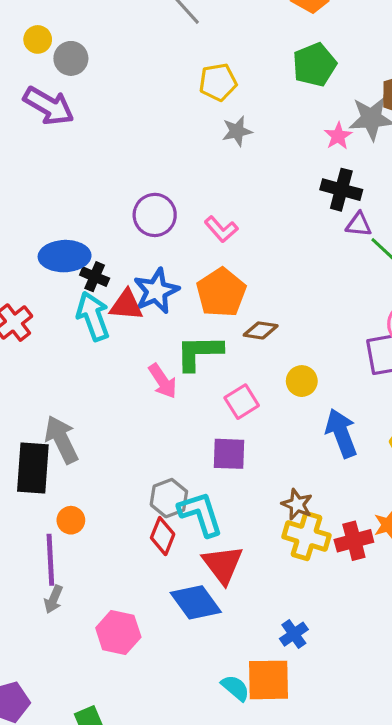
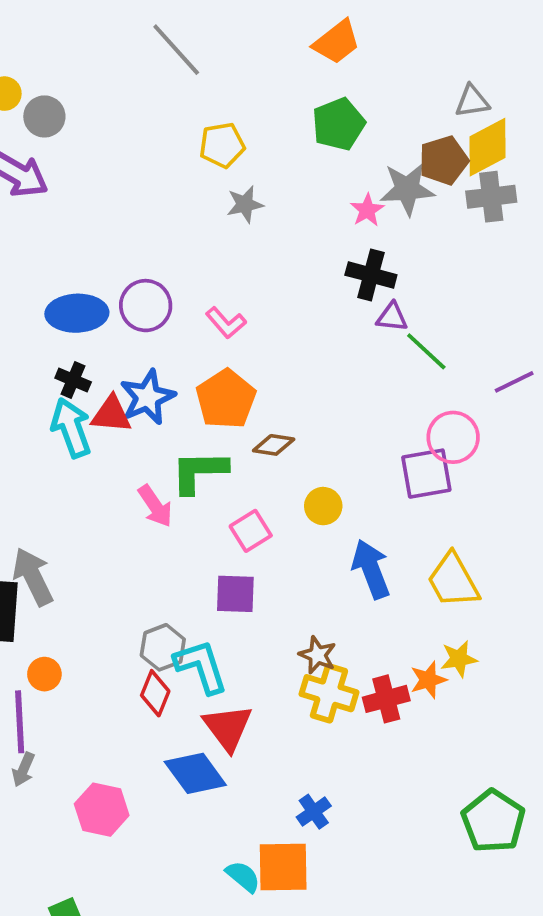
blue ellipse: (65, 256) -> (77, 313), moved

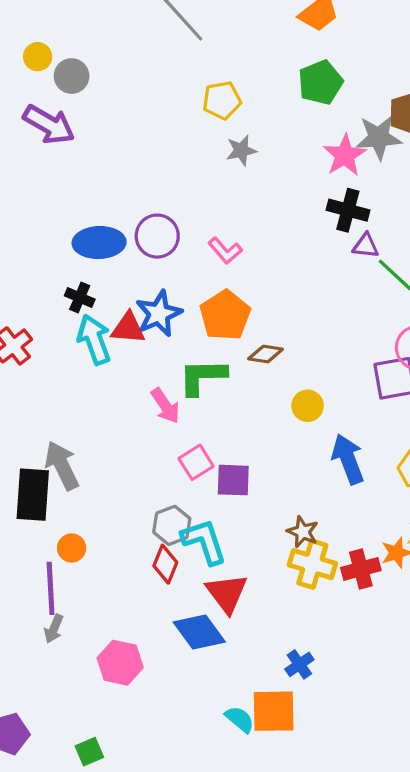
pink star: (367, 210) -> (345, 155), size x1.5
black cross: (73, 380) -> (80, 297), moved
pink square: (251, 531) -> (196, 462), moved

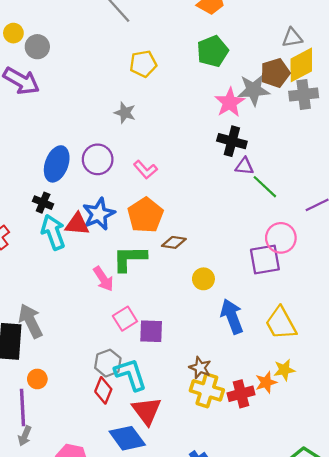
gray star: (241, 150) -> (125, 113), moved, turned 30
blue ellipse: (99, 243) -> (57, 164), turned -68

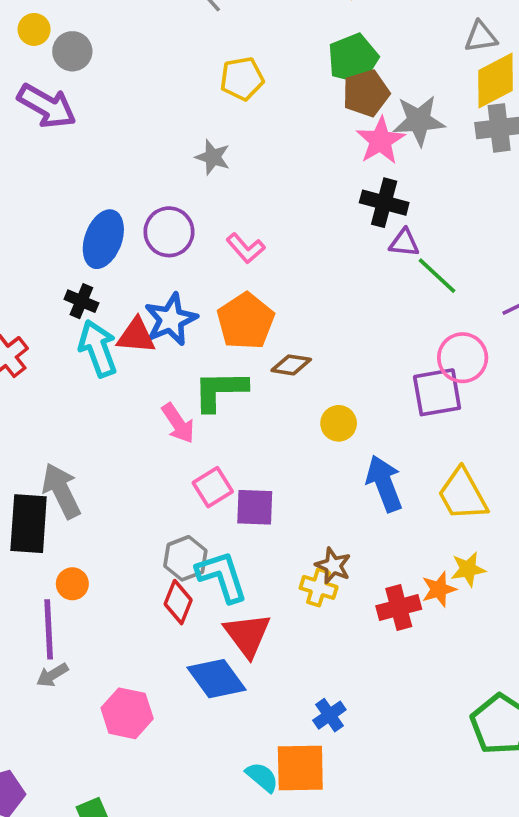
brown pentagon: (275, 73) -> (366, 93), moved
yellow cross: (207, 390) -> (319, 587), moved, size x0.7
gray arrow: (25, 436) -> (52, 675), turned 36

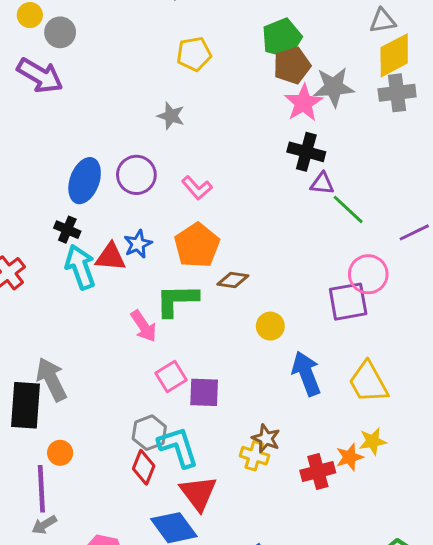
blue star: (171, 319) -> (138, 244), size x0.7

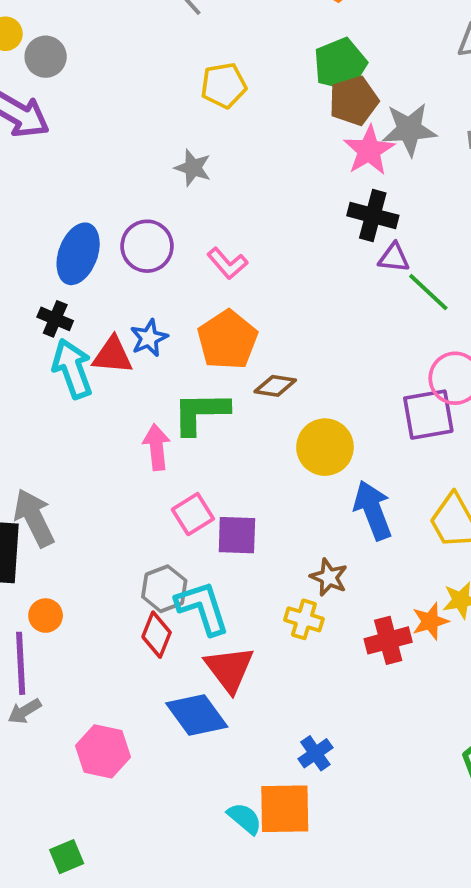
pink arrow: (144, 326) -> (157, 447), turned -152
yellow circle: (270, 326) -> (325, 447), size x1.5
brown star: (266, 438) -> (329, 577), moved

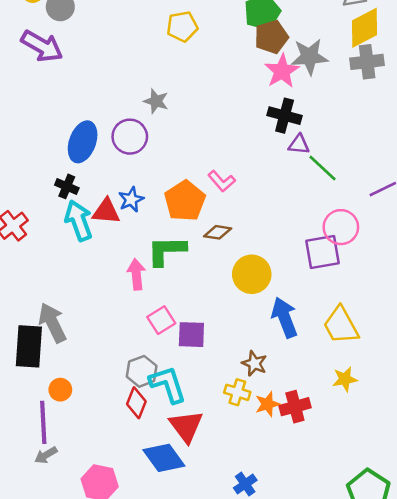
gray star: (193, 168) -> (156, 101), moved
pink L-shape: (227, 263) -> (222, 181), moved
orange star: (430, 621) -> (267, 404), moved

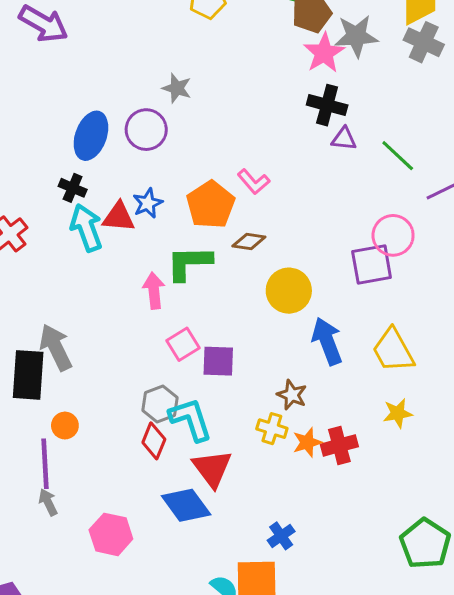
gray cross: (367, 62) -> (424, 42), turned 32
green line: (323, 168) -> (398, 156), moved
gray arrow: (46, 455) -> (48, 502), turned 95

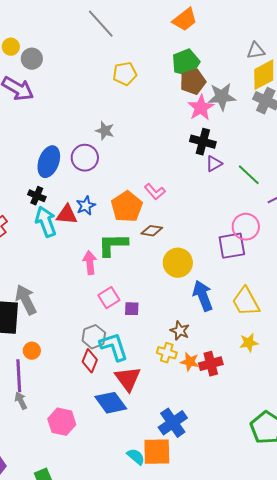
purple triangle: (344, 139) -> (214, 164), turned -36
purple square: (218, 361) -> (132, 309), size x0.7
orange star: (307, 442) -> (190, 362), turned 30
blue cross: (281, 536) -> (173, 423), size x1.6

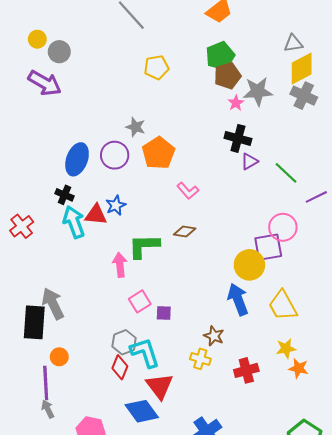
pink star: (201, 108) -> (236, 103), size x0.6
orange pentagon: (127, 207) -> (159, 153), moved
yellow circle: (178, 263) -> (249, 265), moved
orange star: (190, 362) -> (299, 368), moved

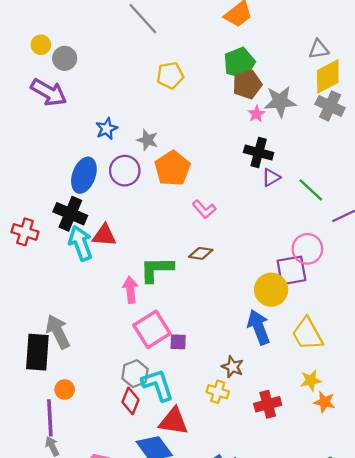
black cross: (64, 195) -> (70, 214), size x1.6
blue star: (116, 205) -> (107, 129), moved
red cross: (22, 226) -> (25, 232), moved, turned -35
pink square: (140, 301) -> (152, 329), size x1.5
red triangle: (160, 386) -> (174, 421), turned -44

